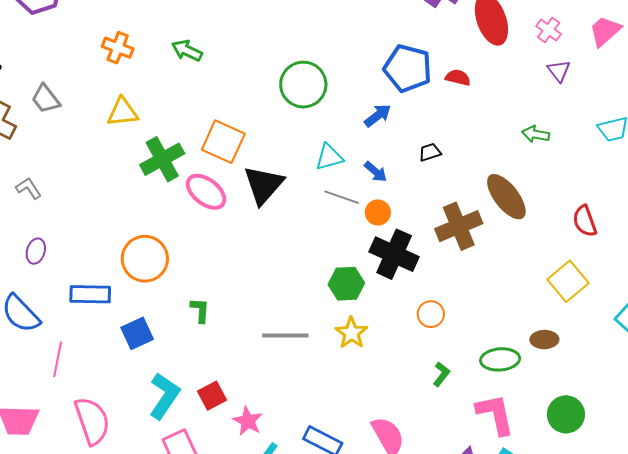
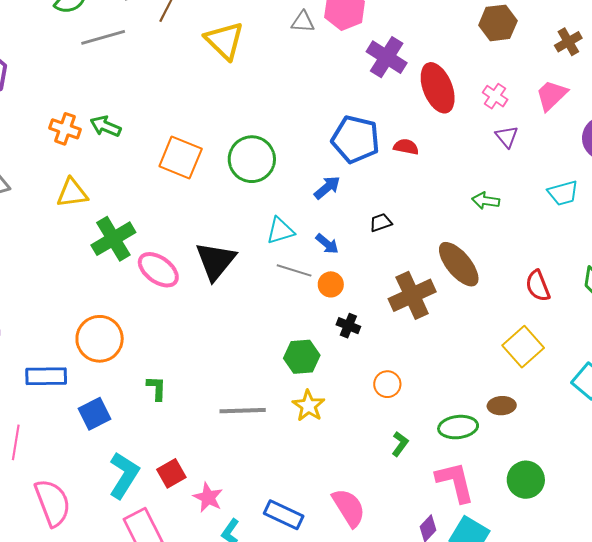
green arrow: (187, 51) -> (106, 126), moved
orange square: (223, 142) -> (181, 157), moved
black cross: (394, 254) -> (348, 326), size x0.5

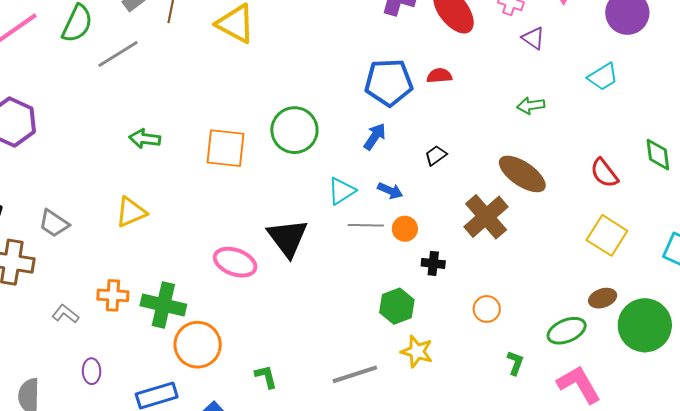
orange cross: (65, 129) -> (113, 295), moved
green cross: (113, 239) -> (163, 305), moved, turned -30
green circle: (526, 480) -> (645, 325), moved, size x1.4

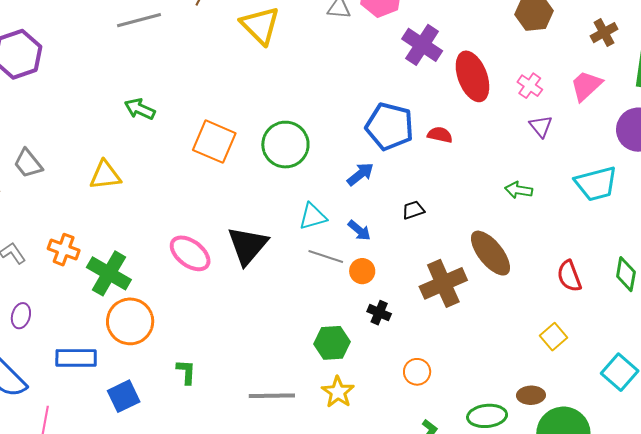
cyan trapezoid: (603, 77) -> (596, 184), size x1.4
yellow square: (607, 235) -> (554, 337), size x0.7

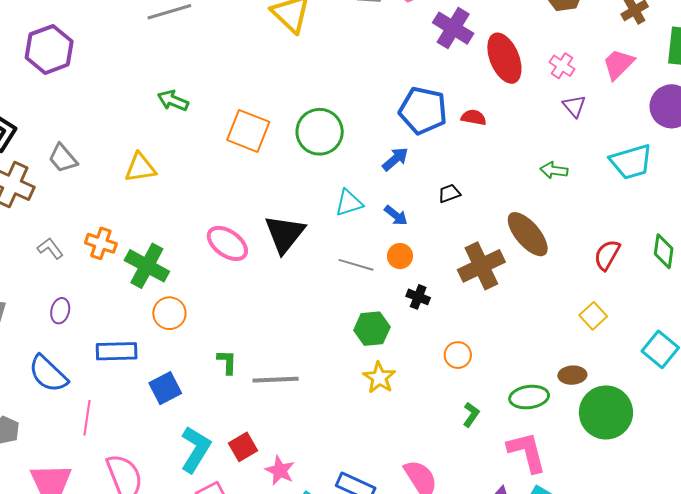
gray line: (326, 256) -> (356, 265), moved
red semicircle: (569, 276) -> (607, 255), turned 52
orange circle: (130, 321) -> (169, 313), size x0.7
gray line: (272, 396) -> (276, 380), moved

